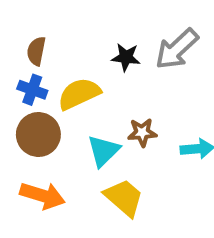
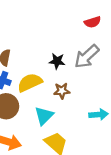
brown star: (142, 132) -> (62, 91), moved

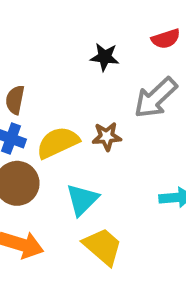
black star: (57, 61) -> (105, 57), moved
brown star: (62, 91) -> (107, 136), moved

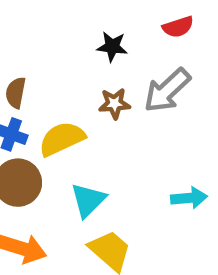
brown star: (107, 136) -> (114, 104), moved

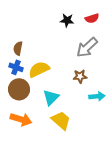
black star: (112, 47) -> (67, 20), moved
brown star: (114, 104) -> (80, 76), moved

